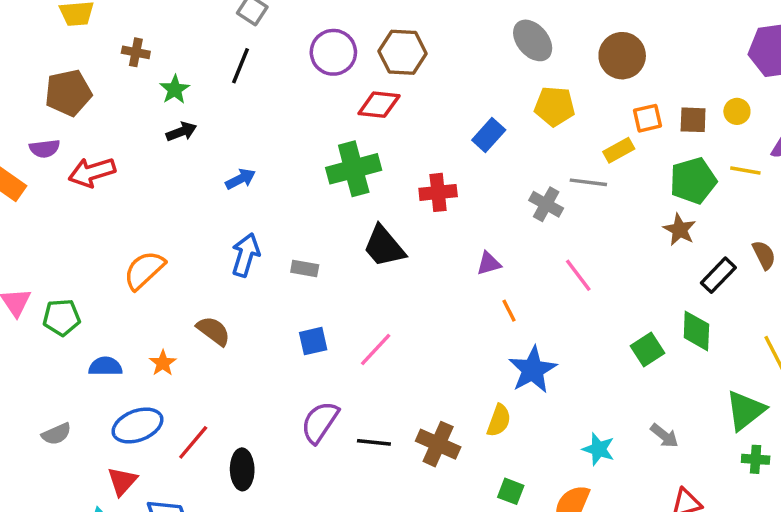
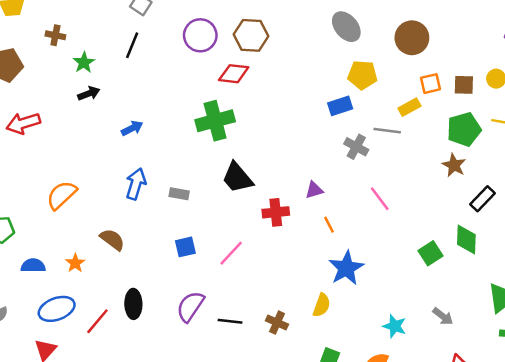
blue rectangle: (489, 135) -> (340, 106), moved, turned 30
red cross: (438, 192) -> (276, 212), moved
brown cross: (438, 444) -> (277, 323), size x0.7
black ellipse: (242, 469) -> (133, 304), moved

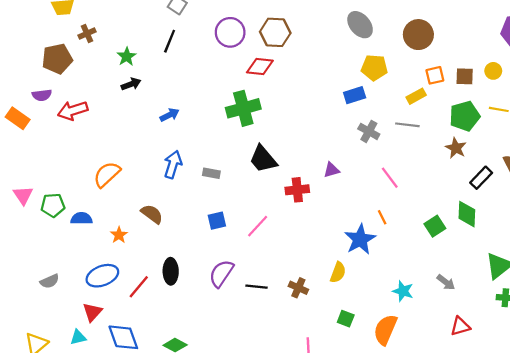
brown cross: (55, 35) -> (87, 33), moved, turned -35
gray line: (387, 131) -> (407, 125), moved
orange line: (329, 225) -> (382, 217), moved
blue semicircle: (33, 266) -> (81, 218), moved

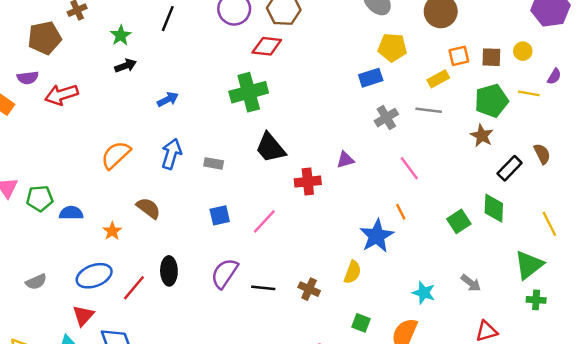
gray cross: (369, 131) -> (386, 118), turned 30
orange semicircle: (107, 174) -> (116, 155), moved

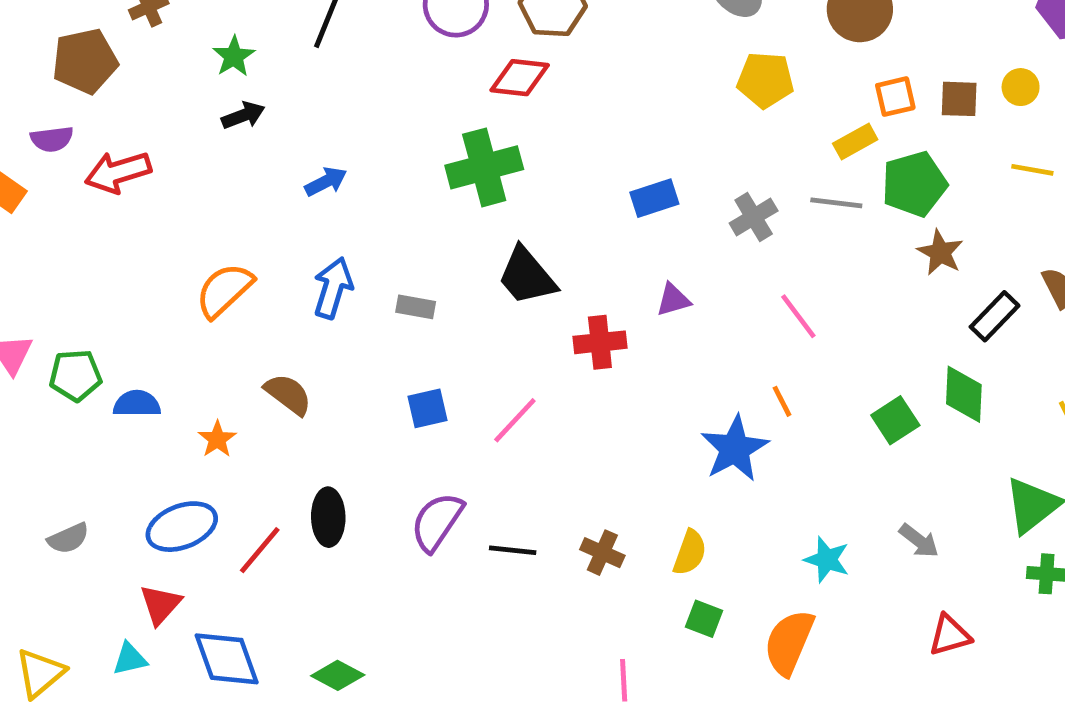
blue rectangle: (371, 78) -> (654, 198), moved
green pentagon: (491, 101) -> (914, 184), moved
yellow semicircle: (353, 272) -> (690, 553), moved

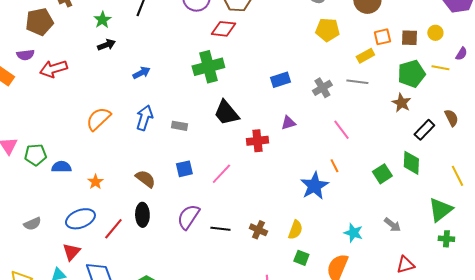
green pentagon: (914, 184) -> (411, 74), moved
brown semicircle: (288, 394) -> (145, 179), moved

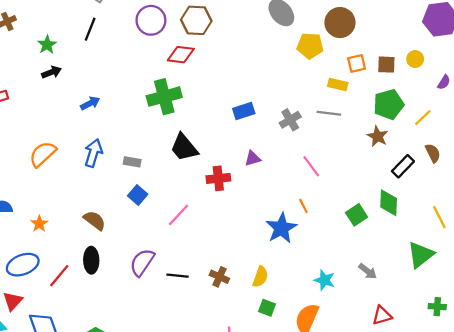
yellow pentagon: (327, 30) -> (310, 46), moved
yellow rectangle: (365, 56) -> (338, 84), turned 42
yellow line: (440, 68) -> (423, 118), moved, turned -54
blue square: (184, 169) -> (138, 195), moved, turned -36
green cross: (446, 239) -> (437, 307), moved

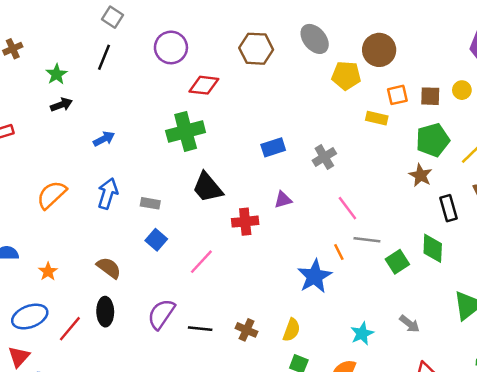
brown hexagon: (196, 20) -> (256, 49), moved
gray line: (329, 113) -> (367, 240), moved
black rectangle: (403, 166) -> (448, 208), turned -60
cyan star: (324, 280) -> (362, 334), turned 30

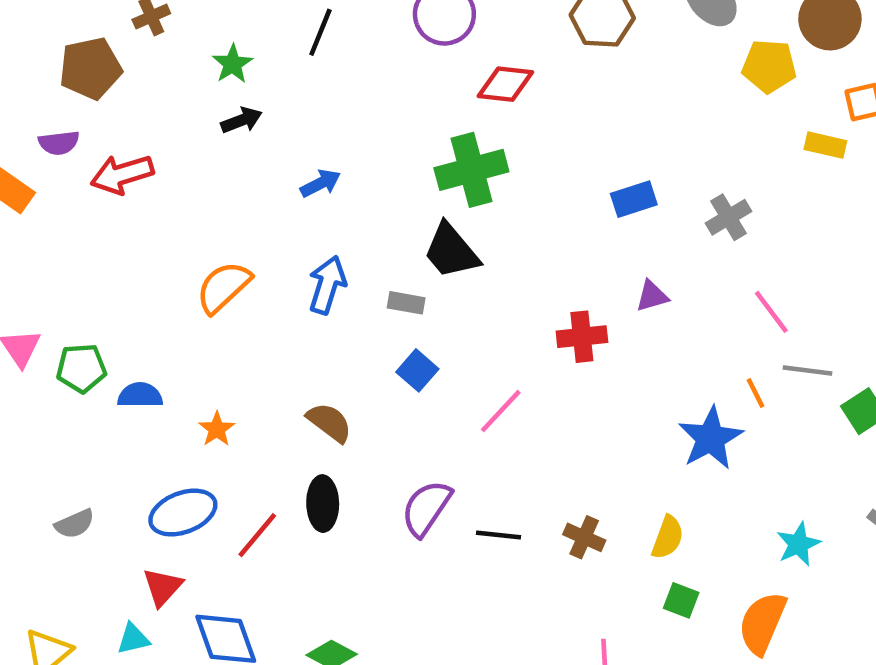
black trapezoid: (207, 187) -> (451, 251), moved

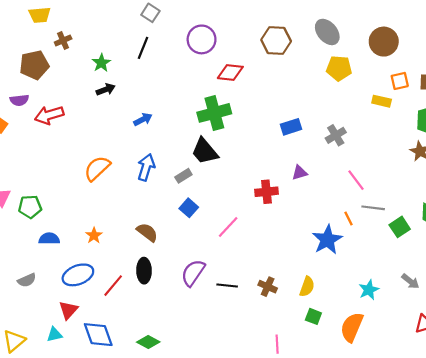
yellow pentagon: (769, 66) -> (339, 68), moved
gray rectangle: (406, 303) -> (183, 176), turned -42
blue semicircle: (140, 395) -> (49, 239), moved

